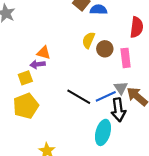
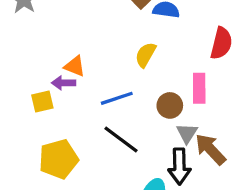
brown circle: (105, 49) -> (170, 105), moved
blue line: (106, 96) -> (117, 98), moved
yellow pentagon: (26, 106) -> (59, 159), moved

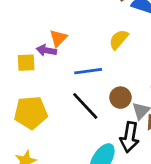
orange triangle: (75, 66) -> (58, 38), turned 42
brown circle: (170, 105) -> (120, 98), moved

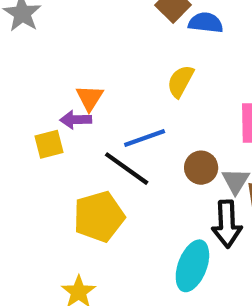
black line: (85, 106) -> (127, 169), moved
yellow pentagon: (31, 113) -> (99, 217), moved

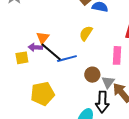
black line: (127, 169) -> (51, 52), moved

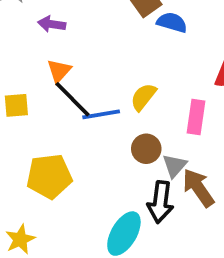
yellow semicircle: (86, 33) -> (143, 97), moved
purple arrow: (35, 47) -> (52, 24), moved

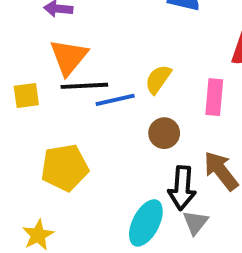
orange triangle: (59, 71) -> (69, 57), size x1.5
black line: (73, 99) -> (84, 86), turned -45
gray triangle: (175, 166) -> (195, 222), moved

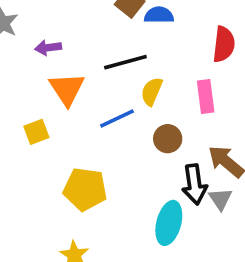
black line: (84, 86) -> (125, 62), moved
yellow pentagon: (65, 168) -> (85, 189), turned 30
gray triangle: (195, 222) -> (220, 199), moved

